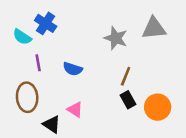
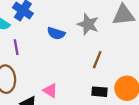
blue semicircle: (73, 69) -> (56, 33), moved
black rectangle: (128, 100) -> (100, 92), moved, turned -56

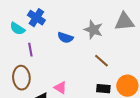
brown line: (97, 60) -> (101, 61), turned -70

